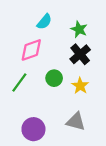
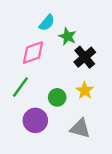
green star: (79, 29) -> (67, 36), moved
green circle: (54, 78) -> (57, 97), moved
purple circle: (33, 129) -> (35, 120), moved

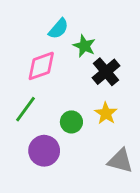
gray triangle: (80, 128) -> (120, 161), moved

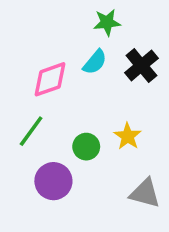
cyan semicircle: (59, 29) -> (95, 62), moved
green star: (84, 46) -> (107, 22), moved, turned -30
black cross: (106, 72) -> (141, 66), moved

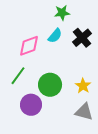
yellow star: (128, 136) -> (83, 86), moved
green circle: (86, 147) -> (50, 85), size x1.5

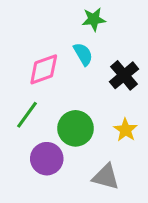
cyan semicircle: (55, 36) -> (83, 54), turned -70
black cross: (82, 38) -> (124, 75), moved
gray triangle: (84, 112) -> (106, 177), moved

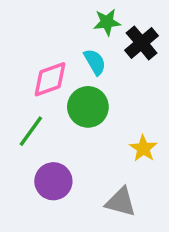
black cross: (124, 75) -> (142, 43), moved
green circle: (76, 128) -> (88, 107), moved

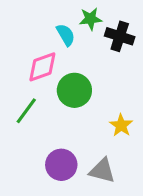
black cross: (142, 43) -> (120, 36), turned -32
cyan semicircle: (95, 62) -> (66, 35), moved
purple circle: (53, 181) -> (61, 165), moved

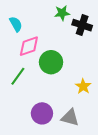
cyan semicircle: (66, 35) -> (16, 24), moved

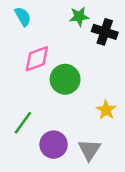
cyan semicircle: (16, 24) -> (23, 17), moved
green line: (18, 76) -> (23, 123), moved
gray triangle: (70, 117) -> (89, 150), turned 48

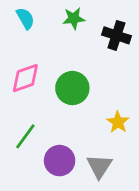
green star: (79, 17) -> (74, 18), moved
pink diamond: (37, 59) -> (25, 78), moved

